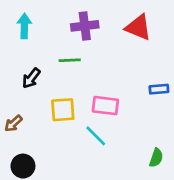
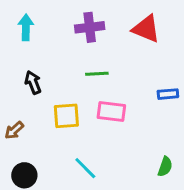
green line: (70, 60) -> (97, 74), moved
black arrow: (31, 78) -> (33, 82), turned 120
cyan line: (96, 136) -> (85, 168), moved

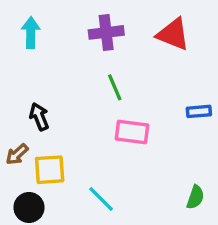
green line: (97, 74) -> (115, 87), turned 70
black arrow: (33, 82) -> (39, 117), moved
yellow square: (66, 116) -> (50, 170), moved

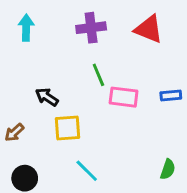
black arrow: (39, 117) -> (47, 97), moved, turned -35
pink rectangle: (132, 132) -> (124, 97), moved
yellow square: (50, 170) -> (67, 128), moved

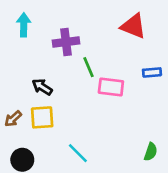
purple cross: (91, 28) -> (66, 42), moved
blue rectangle: (171, 96) -> (152, 72), moved
yellow square: (67, 128) -> (42, 117), moved

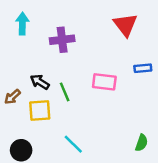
red triangle: (133, 26) -> (125, 25), turned 30
green line: (88, 67) -> (65, 92), moved
brown arrow: (13, 119) -> (12, 97), moved

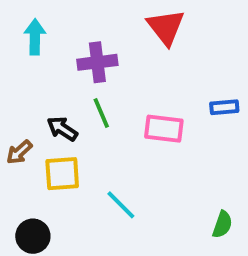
red triangle: (125, 25) -> (166, 27), moved
green line: (65, 92) -> (101, 113), moved
cyan line: (73, 144) -> (121, 205), moved

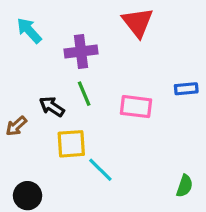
cyan arrow: (35, 37) -> (29, 30), turned -44
yellow square: (62, 174) -> (71, 144), moved

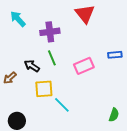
pink rectangle: (136, 107) -> (84, 66), turned -30

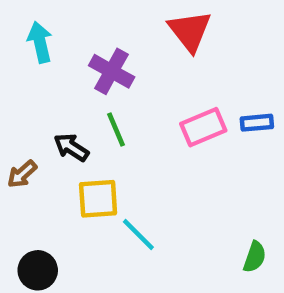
cyan arrow: (18, 19) -> (40, 42), turned 30
purple cross: (50, 32) -> (112, 71), turned 36
pink rectangle: (84, 66) -> (203, 127), moved

